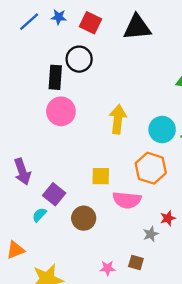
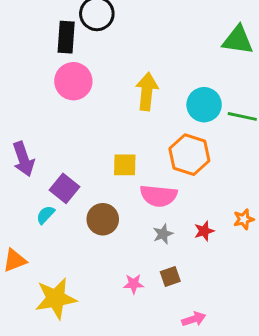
red star: (168, 218) -> (204, 231), moved
gray star: (151, 234) -> (163, 234), moved
brown square: (136, 262) -> (170, 276), turned -35

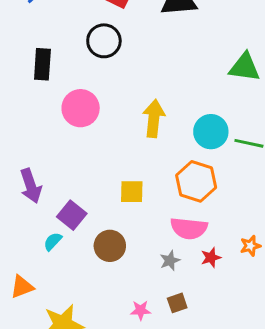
black rectangle: (66, 37) -> (42, 64), moved
pink semicircle: (159, 196) -> (189, 228), moved

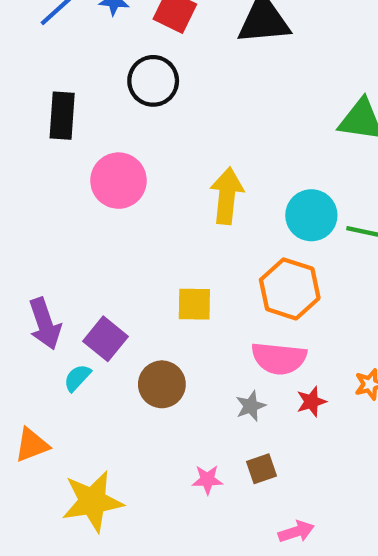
purple arrow: (31, 186) -> (45, 324), moved

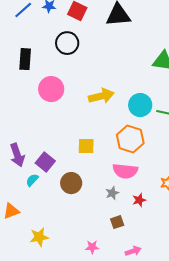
yellow arrow: (227, 196) -> (101, 96), turned 70
red star: (311, 402) -> (139, 200), moved
pink star: (207, 480) -> (92, 247), moved
yellow star: (92, 501) -> (39, 237), size x0.7

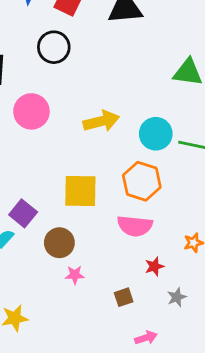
yellow square: (86, 146) -> (80, 191), size x1.5
gray star: (112, 193) -> (177, 297), moved
pink star: (92, 247) -> (75, 275), moved

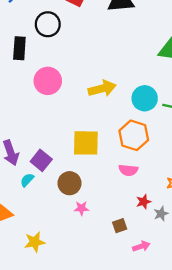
black circle: (54, 47) -> (48, 24), moved
pink semicircle: (135, 226) -> (128, 170), size x0.7
gray star: (177, 297) -> (161, 214), moved
pink arrow: (146, 338) -> (141, 246), moved

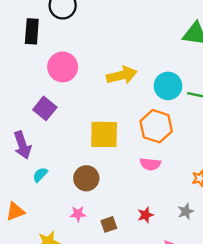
purple square: (41, 160) -> (45, 108), moved
red star: (144, 202) -> (145, 215), moved
pink star: (81, 208) -> (78, 214), moved
brown square: (120, 226) -> (109, 224), moved

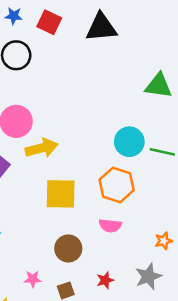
yellow arrow: (122, 75) -> (42, 148), moved
brown circle: (86, 178) -> (68, 248), moved
gray star: (186, 211) -> (148, 276), size x1.5

